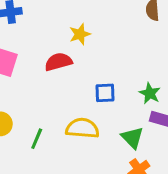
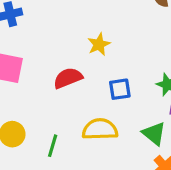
yellow star: (80, 34) -> (99, 44), moved
red semicircle: (58, 62) -> (68, 78), moved

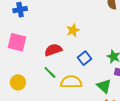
blue square: (120, 89) -> (84, 58), turned -32
green line: (53, 146) -> (50, 72), moved, turned -64

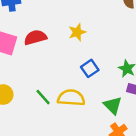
red semicircle: (53, 50) -> (35, 37), moved
green line: (50, 72) -> (43, 97), moved

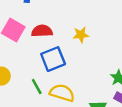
blue square: (90, 68) -> (53, 59), moved, size x1.5

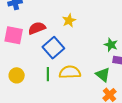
green line: (37, 86) -> (48, 74), turned 48

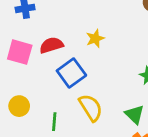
yellow semicircle: (70, 72) -> (91, 108), turned 55
green line: (48, 74) -> (54, 122), moved

